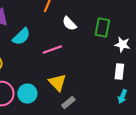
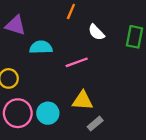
cyan semicircle: (21, 37) -> (41, 47), turned -138
yellow triangle: (57, 83) -> (83, 100), turned -42

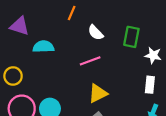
pink line: (77, 62) -> (90, 61), moved
yellow triangle: (83, 100) -> (98, 93), moved, turned -30

